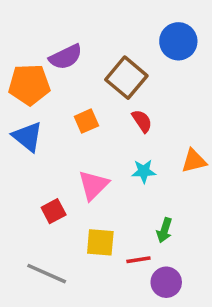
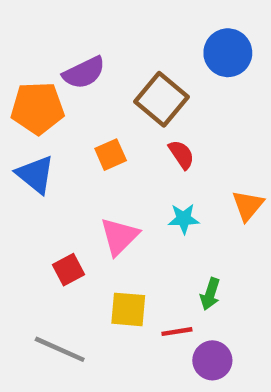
orange triangle: (194, 161) -> (248, 205), turned -36

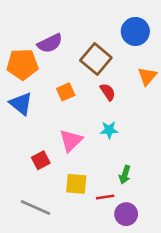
orange triangle: (248, 205) -> (147, 76), moved

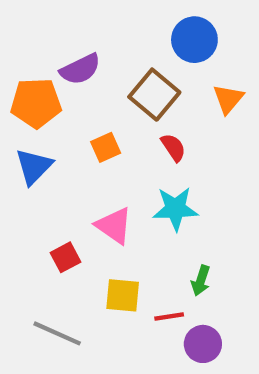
blue circle: (135, 31) -> (194, 40), moved
orange triangle: (147, 76) -> (228, 99), moved
blue triangle: (21, 104) -> (34, 166), turned 35
cyan star: (109, 130) -> (175, 209), size x1.5
pink triangle: (71, 141) -> (114, 226), turned -40

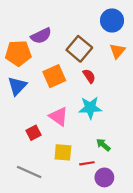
blue circle: (194, 40) -> (112, 20), moved
orange square: (106, 147) -> (54, 76), size x1.5
green arrow: (201, 281) -> (103, 145), turned 112

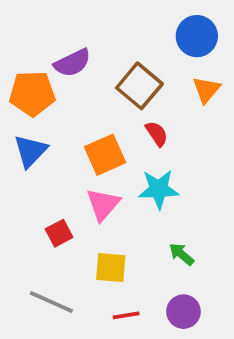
orange square: (54, 76) -> (105, 155), moved
pink triangle: (59, 116) -> (103, 204), turned 36
red line: (87, 163) -> (126, 315), moved

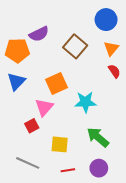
red semicircle: (157, 134) -> (114, 71), moved
pink triangle: (103, 204) -> (44, 107), moved
green arrow: (182, 254) -> (98, 137), size x1.6

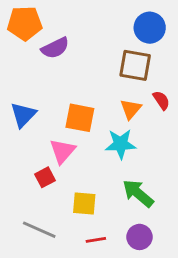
brown square: (75, 46) -> (135, 65), moved, turned -30
orange triangle: (111, 48) -> (131, 109), moved
orange pentagon: (17, 51) -> (25, 23), moved
orange square: (57, 84) -> (80, 118), turned 35

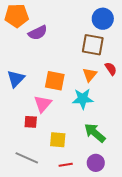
red square: (45, 177) -> (31, 122), turned 32

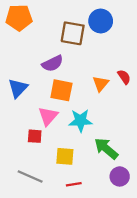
blue circle: (103, 19) -> (101, 21), moved
purple semicircle: (38, 33) -> (53, 64), moved
brown square: (93, 45) -> (73, 33), moved
cyan star: (83, 99) -> (81, 121), moved
purple circle: (96, 163) -> (120, 176), moved

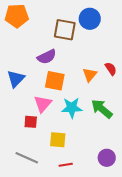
green arrow: (106, 149) -> (102, 109), moved

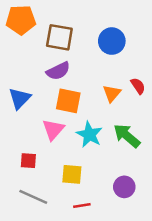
blue circle: (90, 19) -> (112, 41), moved
brown square: (65, 30) -> (59, 37), moved
cyan star: (72, 108) -> (89, 135), turned 30
red square: (31, 122) -> (28, 161), moved
purple circle: (107, 158) -> (124, 187), moved

